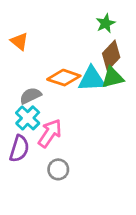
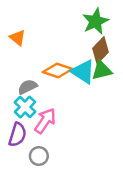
green star: (106, 23) -> (95, 21), size x1.5
cyan triangle: (92, 79) -> (83, 72), turned 36
gray circle: (58, 169) -> (39, 156), moved

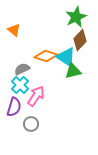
green triangle: (102, 70) -> (73, 71), moved

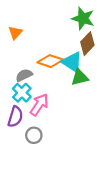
green star: (76, 17) -> (83, 18), turned -30
orange triangle: (14, 30) -> (15, 33), turned 32

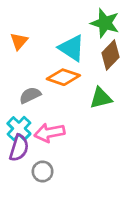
cyan triangle: (72, 62) -> (72, 48), moved
cyan cross: (22, 93) -> (19, 128), moved
pink arrow: (39, 105) -> (49, 133), turned -135

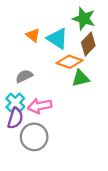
orange triangle: (19, 41) -> (33, 35), moved, turned -32
orange diamond: (63, 77) -> (69, 62), moved
gray circle: (43, 171) -> (34, 137), size x1.6

